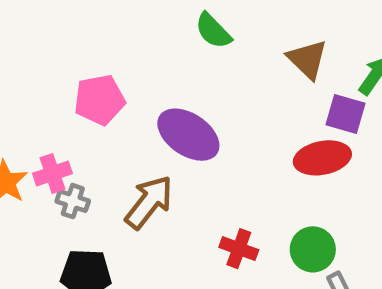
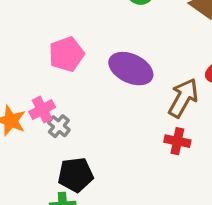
gray cross: (73, 201) -> (59, 126), turned 30
brown arrow: (149, 202) -> (183, 98), moved

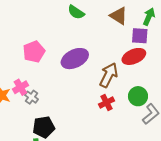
purple ellipse: (131, 69) -> (75, 59), turned -48
red cross: (177, 141) -> (106, 103), turned -35

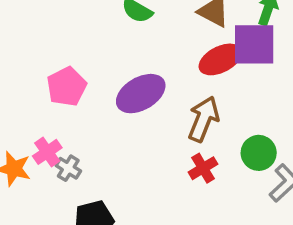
purple square: (140, 36) -> (254, 44), size x1.5
red ellipse: (134, 56) -> (220, 59), moved

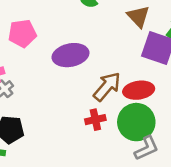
red ellipse: (220, 59) -> (139, 90), moved
green circle: (259, 153) -> (136, 122), size x1.5

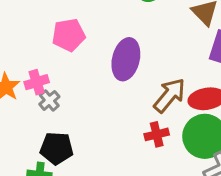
purple ellipse: (71, 55) -> (126, 59), turned -64

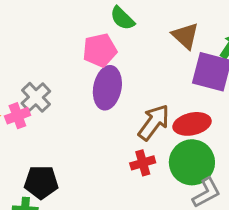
pink pentagon: (69, 35) -> (100, 50), moved
gray cross: (49, 100) -> (36, 97), moved, size x1.4

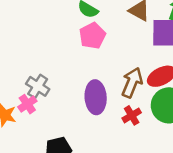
pink pentagon: (100, 50) -> (92, 36), moved
purple ellipse: (107, 88) -> (96, 97), moved

